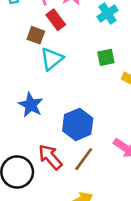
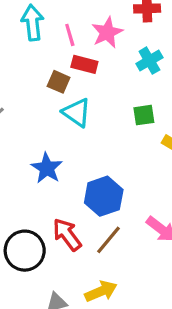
red rectangle: (56, 20) -> (84, 64), turned -42
cyan triangle: (52, 59) -> (77, 113), turned -50

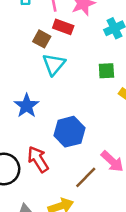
cyan triangle: (77, 113) -> (54, 64), turned 30
brown line: (108, 240) -> (86, 177), moved

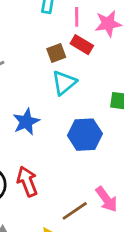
brown square: (42, 39) -> (56, 53), turned 30
blue hexagon: (69, 132) -> (85, 135), moved

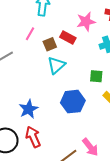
pink line: (77, 17) -> (30, 34), moved, turned 32
blue star: (26, 122) -> (29, 109), moved

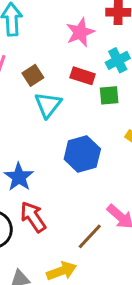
red rectangle: (68, 37) -> (83, 76), moved
green square: (96, 76) -> (109, 95), moved

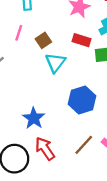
brown line: (90, 236) -> (84, 145), moved

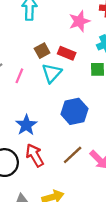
pink line: (19, 33) -> (19, 76), moved
red rectangle: (81, 40) -> (67, 53), moved

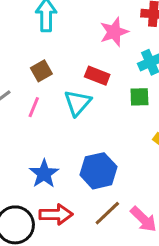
brown square: (42, 51) -> (41, 71), moved
blue hexagon: (74, 111) -> (98, 171), moved
red arrow: (35, 155) -> (56, 214), turned 120

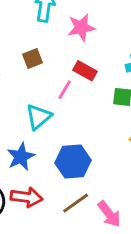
pink star: (114, 32) -> (81, 28), moved
cyan triangle: (78, 103) -> (39, 117), moved
pink line: (34, 107) -> (65, 90), moved

